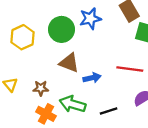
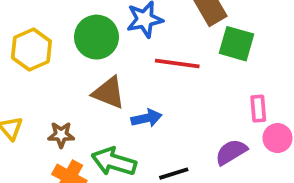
red line: (130, 69) -> (177, 63), moved

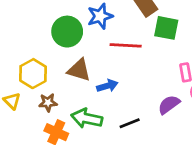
yellow hexagon: (31, 49) -> (33, 74), moved

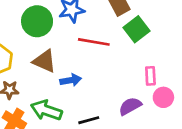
green square: (166, 28) -> (136, 29), turned 35

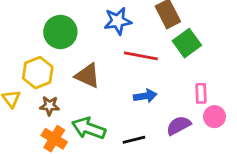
green circle: (37, 21) -> (60, 32), moved
blue arrow: (71, 80) -> (145, 96), moved

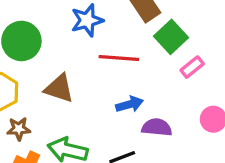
pink rectangle: (201, 93) -> (192, 67), moved, turned 60
purple semicircle: (179, 125) -> (157, 127), moved, turned 40

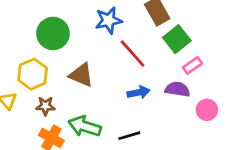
red line: (119, 58) -> (133, 54), turned 40
purple semicircle: (157, 127) -> (177, 89), moved

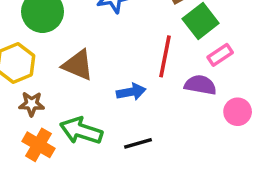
red line: (133, 54) -> (165, 56), moved, turned 52
blue arrow: (139, 92) -> (131, 92), moved

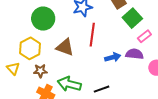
red line: (165, 56) -> (92, 35), moved
blue arrow: (131, 92) -> (113, 57), moved

